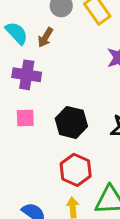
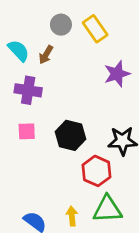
red hexagon: (76, 170) -> (96, 171), moved

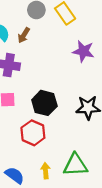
purple star: (117, 74) -> (83, 51), turned 30
red hexagon: (96, 171) -> (33, 133), moved

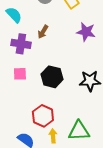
brown arrow: (24, 35) -> (43, 32), moved
red hexagon: (33, 133) -> (43, 116), moved

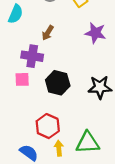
cyan semicircle: (14, 15) -> (16, 14), turned 66
purple cross: (21, 44) -> (32, 56), moved

